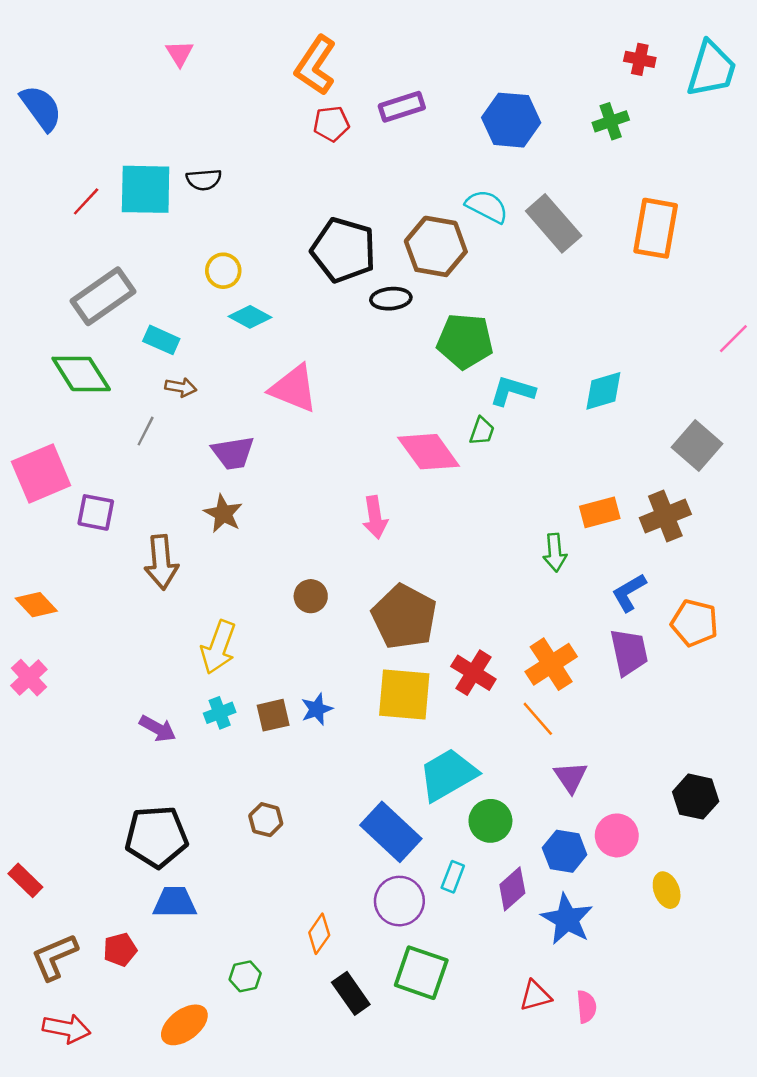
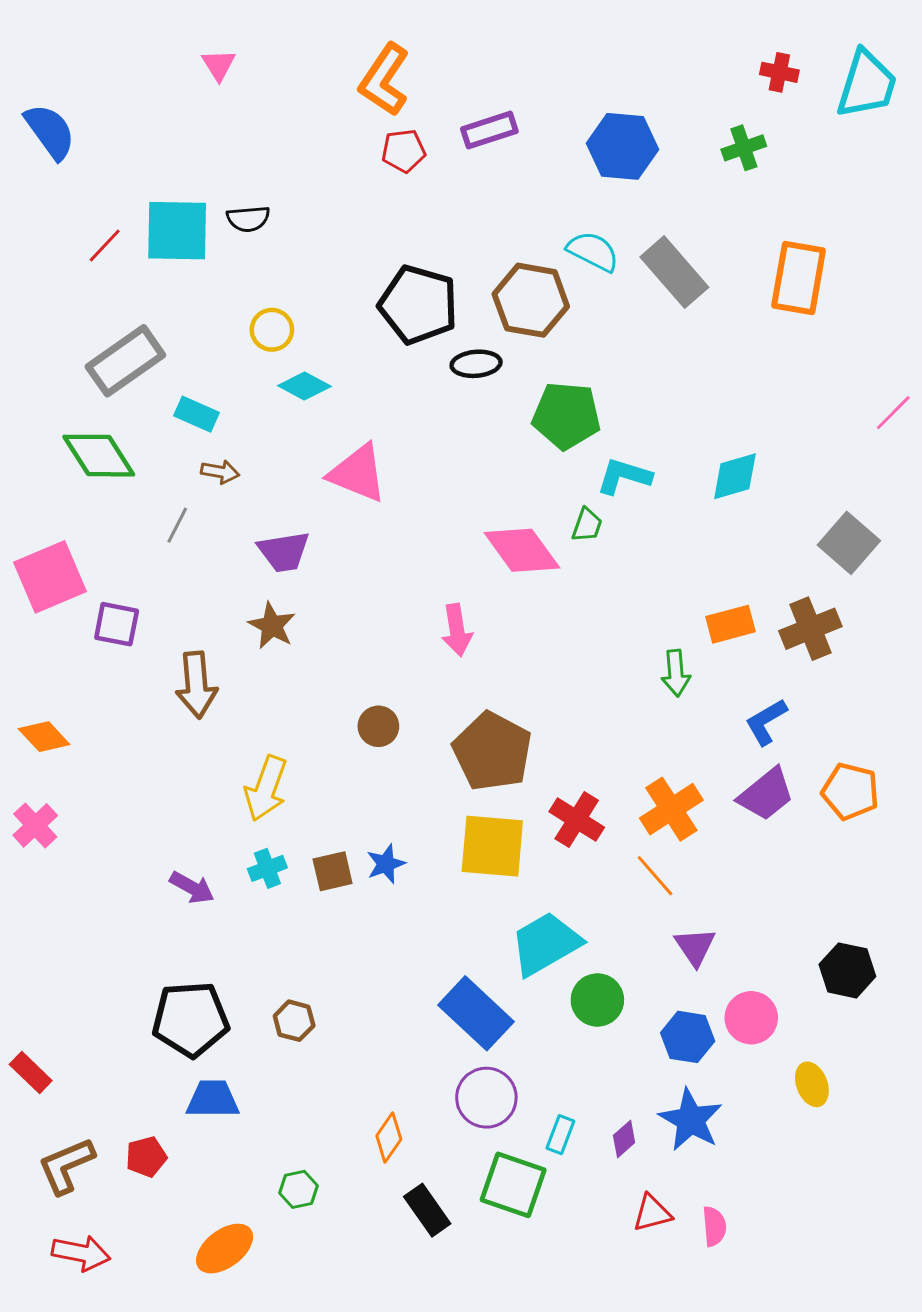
orange pentagon: (694, 623) -> (850, 791), moved
purple trapezoid: (629, 652) -> (766, 794), turned 63
brown hexagon: (266, 820) -> (294, 1021), moved
cyan rectangle: (453, 877) -> (560, 1135), moved
purple diamond: (512, 889) -> (624, 1139), moved, size x0.7

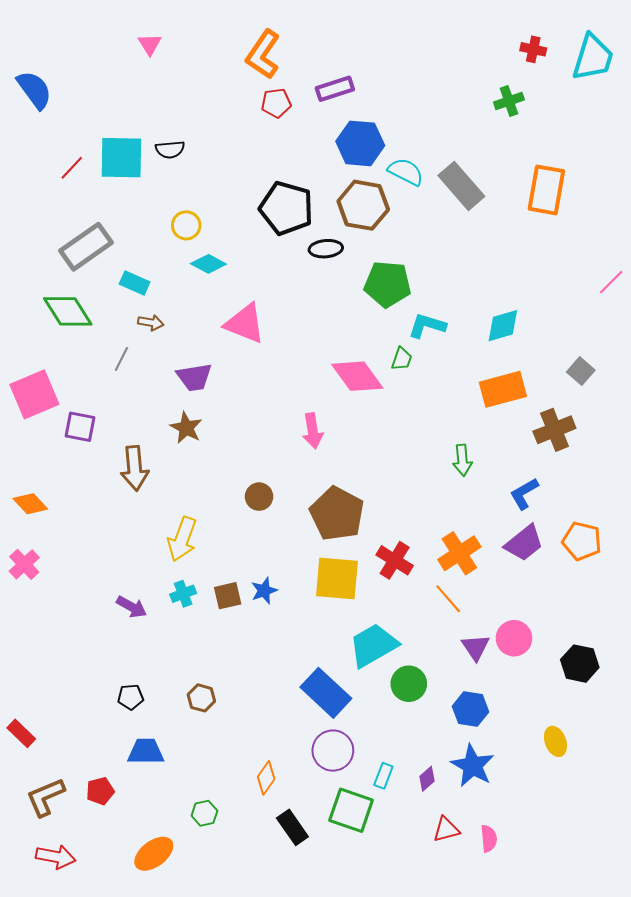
blue hexagon: (623, 146) -> (360, 143), moved
gray square: (849, 543) -> (581, 371), size x0.7
orange rectangle: (731, 624) -> (503, 389), moved, size x1.4
pink circle: (751, 1018) -> (514, 638), moved
black pentagon: (191, 1019) -> (131, 697), size x0.5

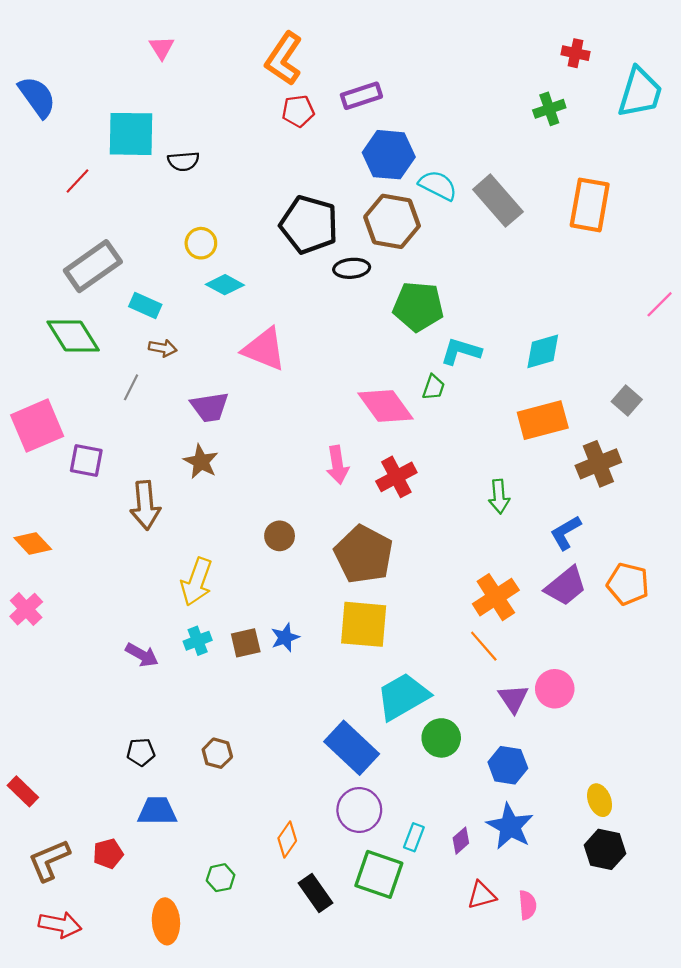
cyan trapezoid: (593, 57) -> (640, 92), moved
cyan square: (121, 158) -> (131, 134), moved
red cross: (395, 560) -> (396, 477), moved, turned 30
black hexagon: (580, 664) -> (605, 849), moved
orange ellipse: (154, 854) -> (166, 921), turned -57

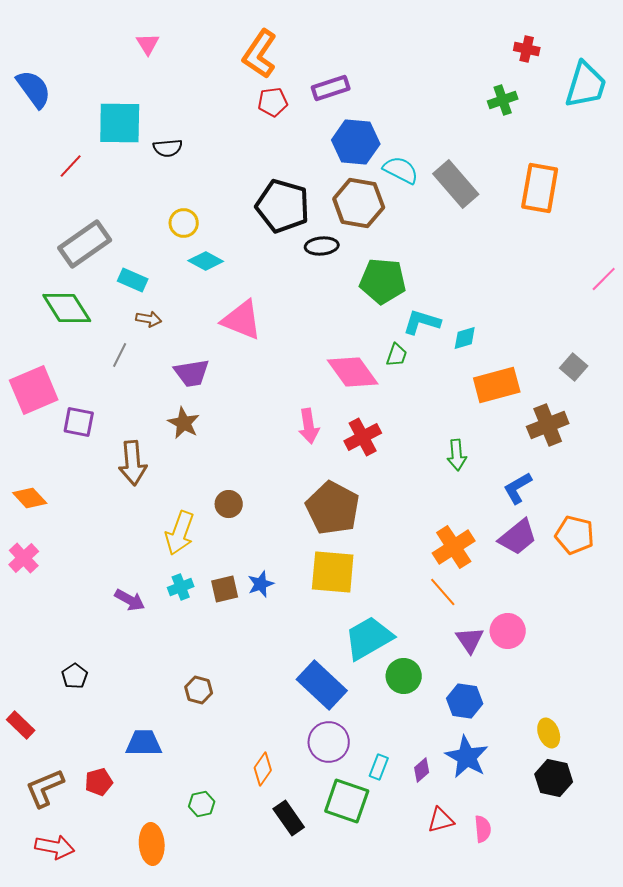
cyan diamond: (543, 351) -> (465, 338), moved, size x0.7
brown circle: (280, 536) -> (229, 504), moved
black pentagon: (141, 752) -> (75, 676), moved, turned -30

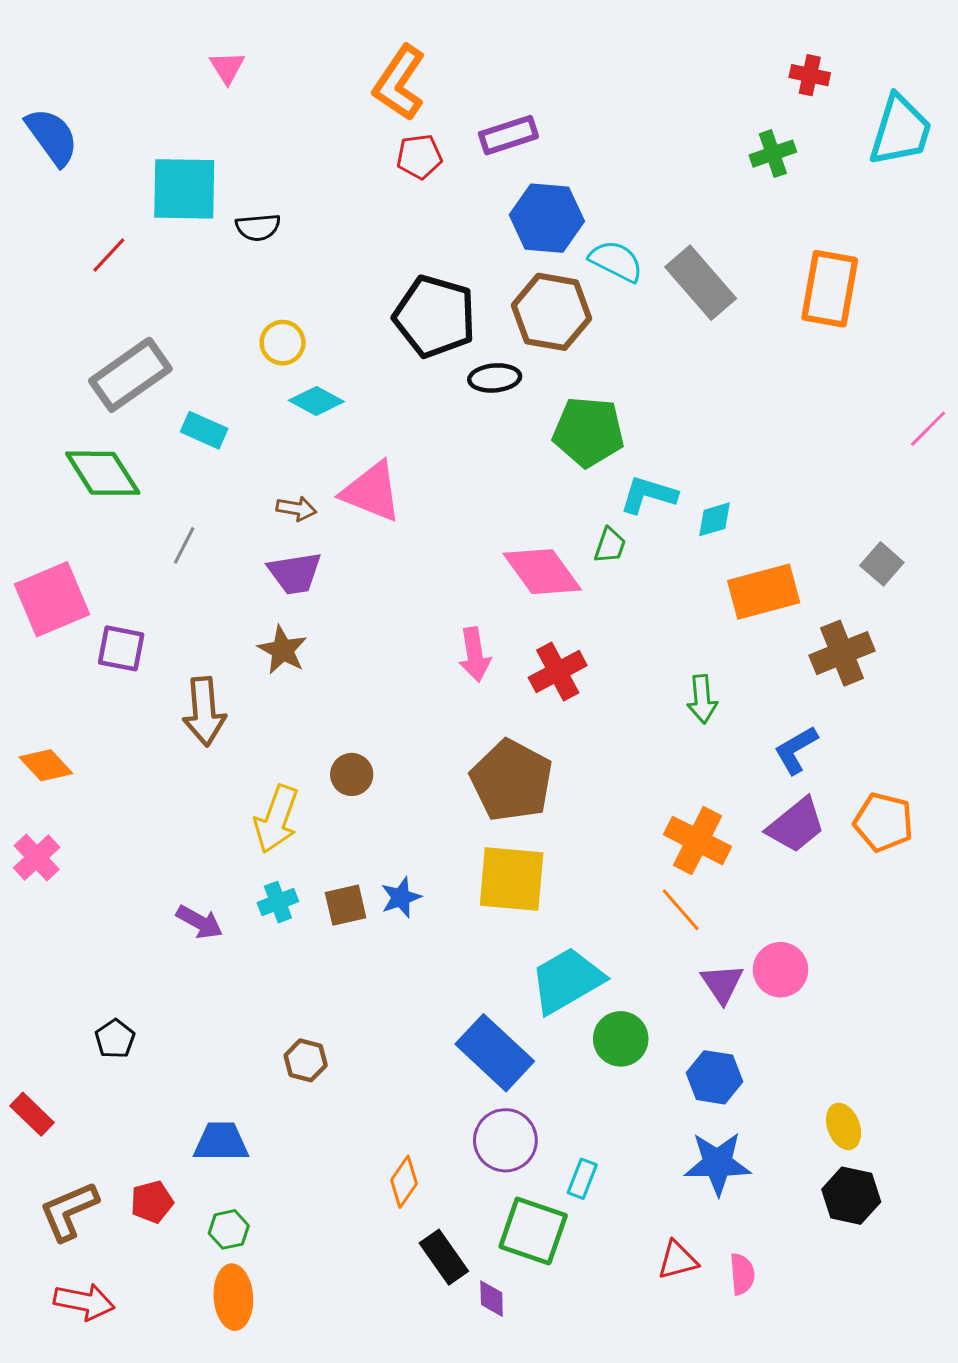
brown arrow: (149, 319) -> (296, 509), moved
orange cross: (454, 547) -> (698, 841), turned -30
blue star: (467, 757) -> (718, 1163), turned -30
purple diamond: (422, 770) -> (492, 1299), moved, turned -50
green hexagon: (202, 804) -> (229, 1229), moved

